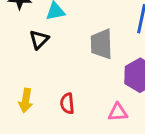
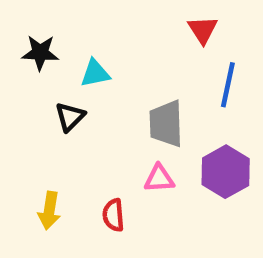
pink triangle: (118, 112) -> (159, 179), moved

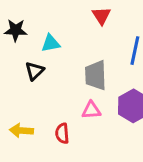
red triangle: (203, 30) -> (101, 16), moved
yellow arrow: (49, 211) -> (21, 131), turned 85

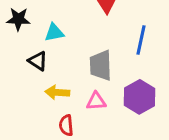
black triangle: (35, 71) -> (38, 61), turned -42
yellow arrow: (21, 131) -> (57, 92), moved

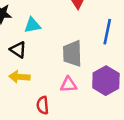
yellow arrow: (57, 92) -> (19, 77), moved

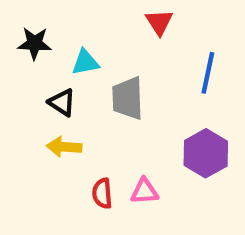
gray trapezoid: (72, 54) -> (128, 98), moved
pink triangle: (68, 85) -> (144, 191), moved

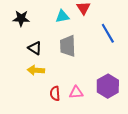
cyan triangle: (85, 62) -> (62, 16), moved
blue line: (208, 73) -> (108, 33), turned -42
purple hexagon: (206, 153) -> (108, 86), moved

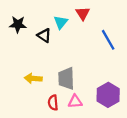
cyan triangle: (62, 16) -> (61, 22), turned -40
gray trapezoid: (68, 46) -> (66, 78), moved
black triangle: (35, 48) -> (44, 35), moved

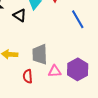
pink triangle: (75, 102) -> (55, 71), moved

